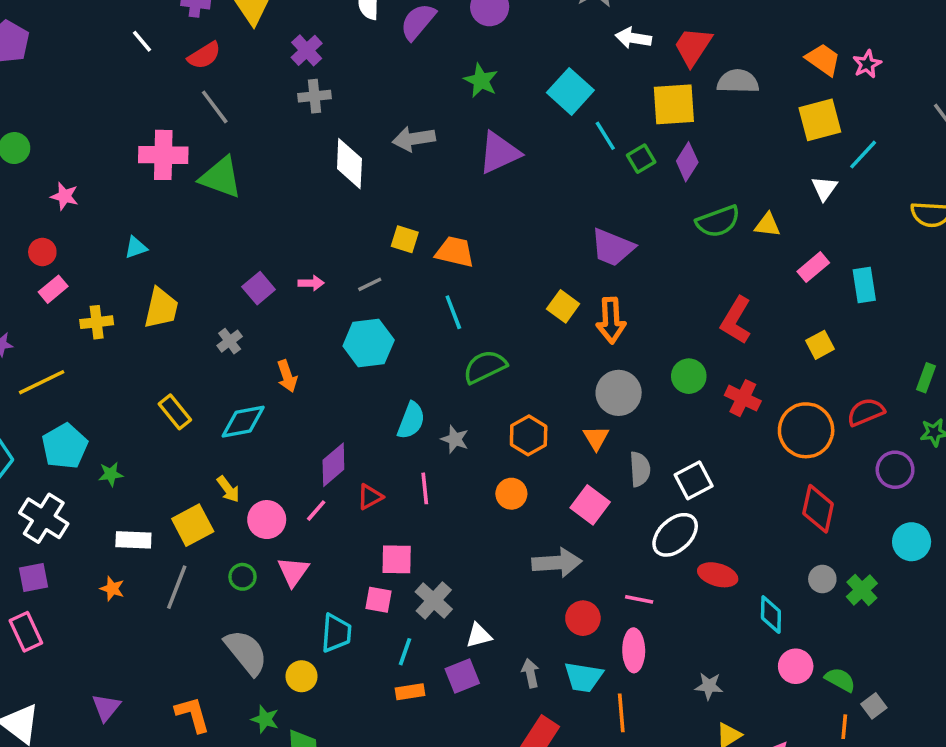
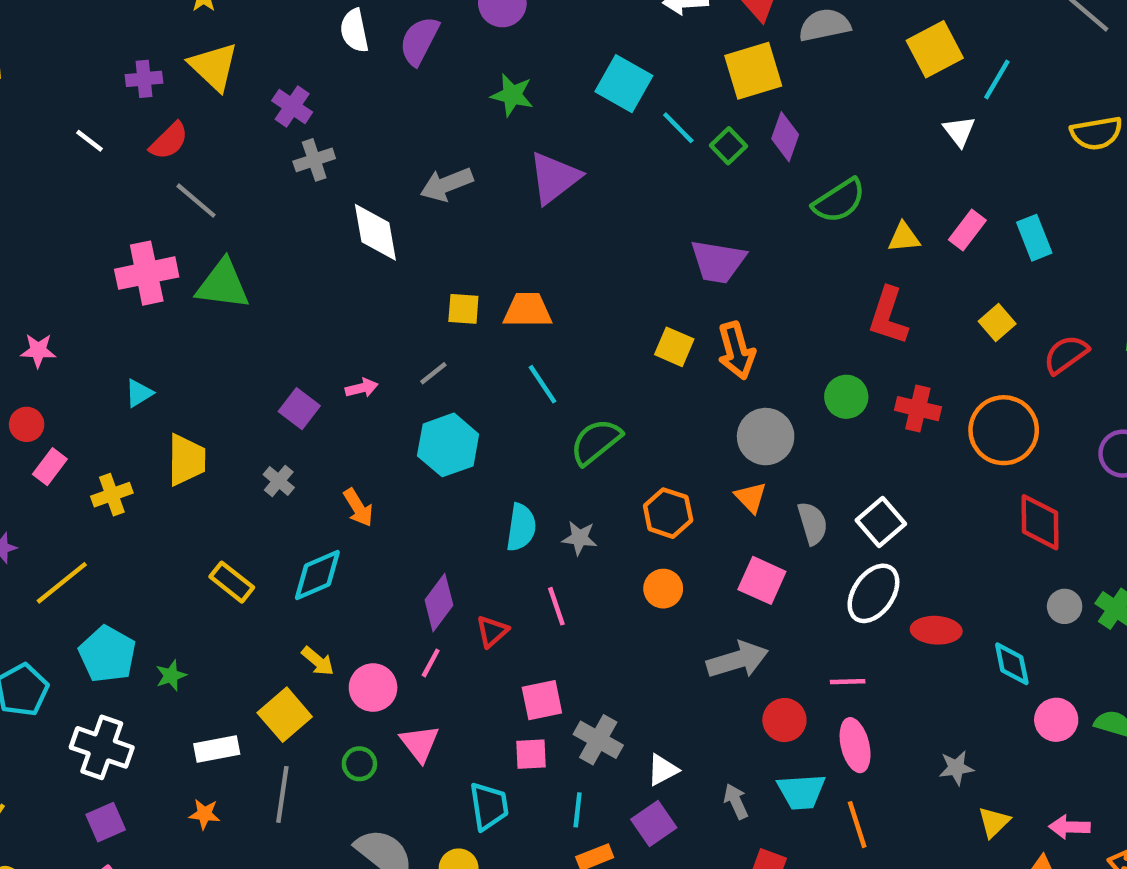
yellow triangle: (767, 225) -> (904, 237), moved
red semicircle: (866, 412) -> (1066, 354), moved

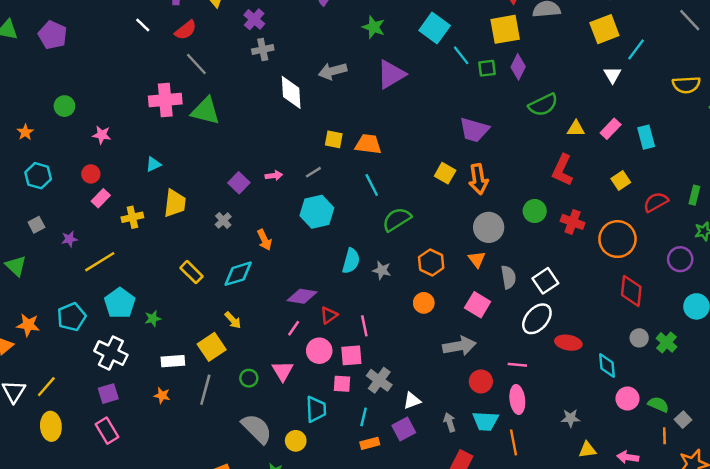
green square: (728, 146) -> (487, 68), turned 30
purple diamond: (439, 603) -> (302, 296), turned 56
pink line: (556, 606) -> (364, 326), moved
pink circle: (373, 688) -> (319, 351), moved
yellow triangle: (994, 822) -> (587, 450), turned 30

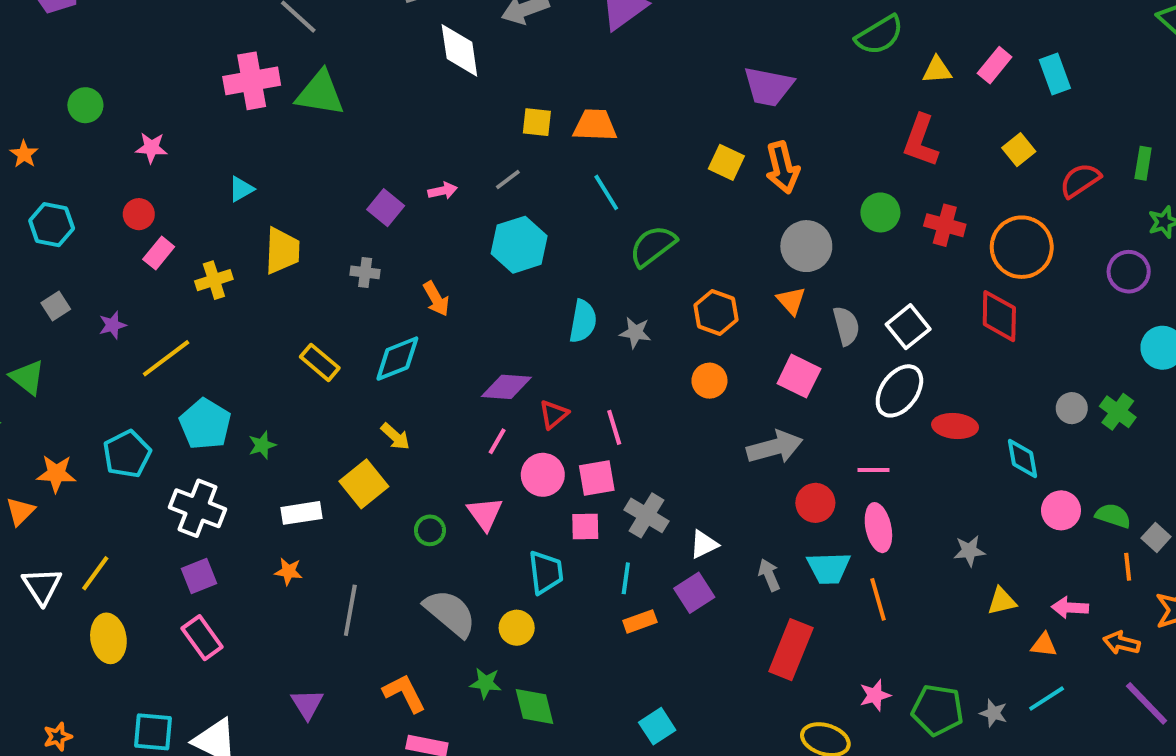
gray cross: (223, 220) -> (365, 272), turned -35
red diamond: (631, 291) -> (999, 316), moved
gray line: (205, 390) -> (350, 610), moved

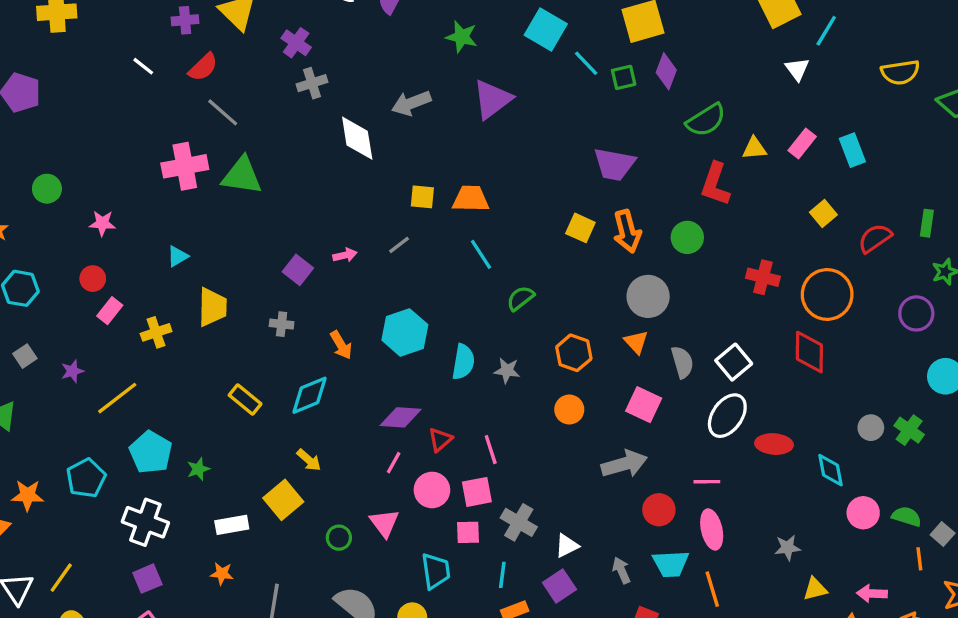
red L-shape: (921, 141) -> (715, 184), moved
green circle: (880, 212) -> (687, 237), moved
cyan hexagon: (519, 245) -> (405, 332), moved
green semicircle: (653, 246) -> (520, 298), size x0.7

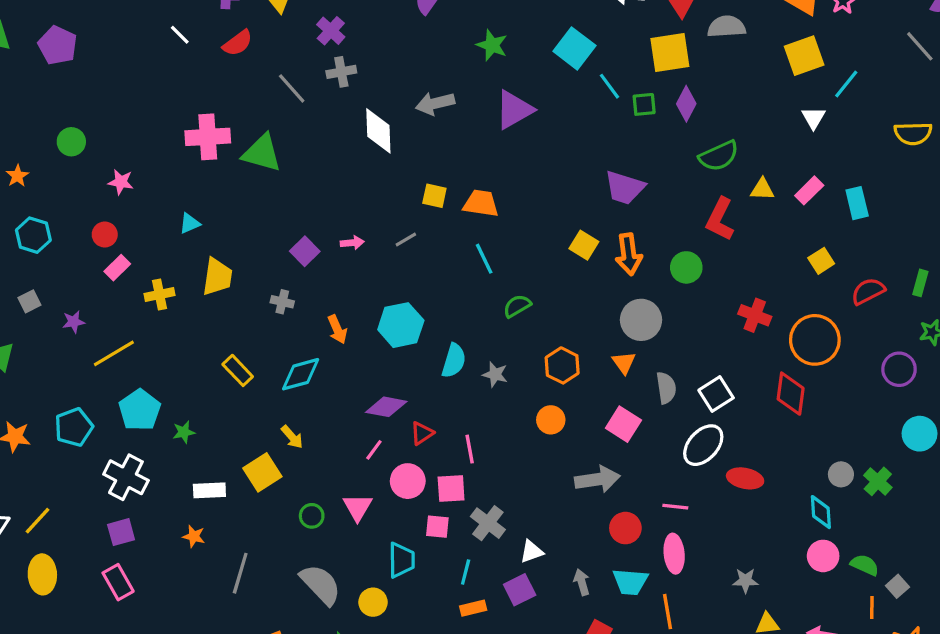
gray line: (223, 112) -> (292, 88), moved
cyan diamond: (830, 470) -> (821, 512), moved

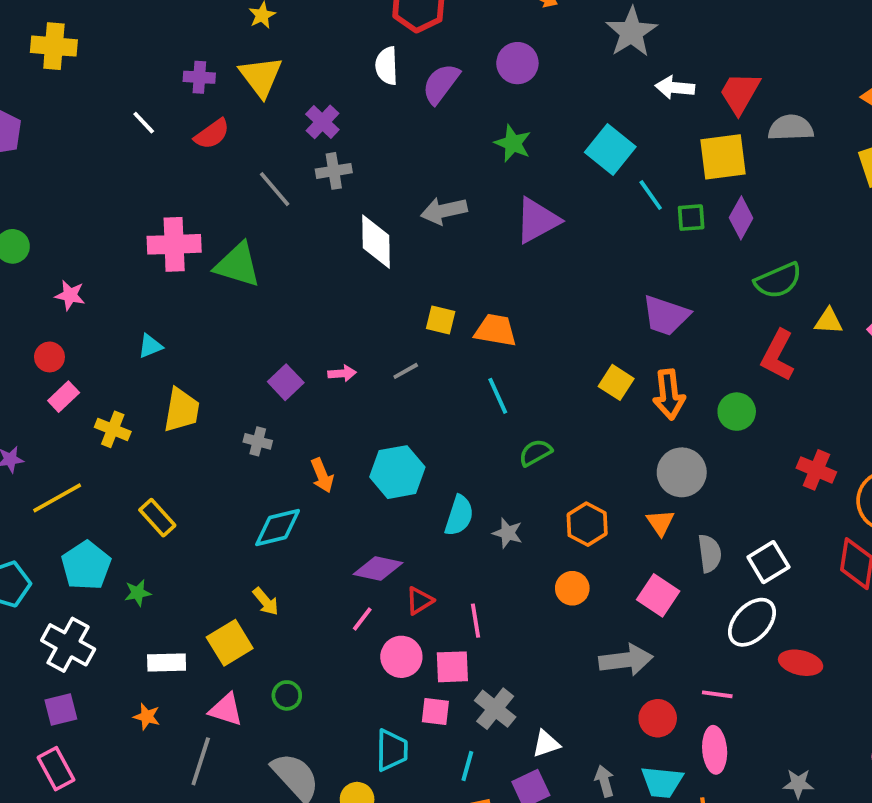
yellow cross: (160, 294) -> (113, 429), turned 32
yellow rectangle: (238, 370) -> (157, 518), moved
pink triangle: (358, 507) -> (226, 710), moved, turned -44

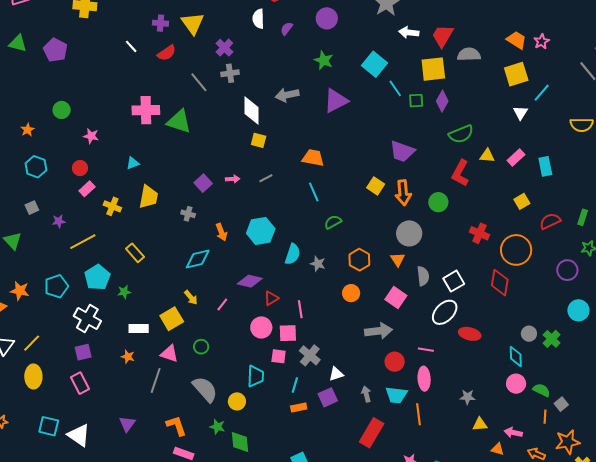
purple semicircle: (441, 84) -> (287, 29), size x0.6
yellow square: (441, 320) -> (259, 140), moved
pink line: (362, 619) -> (222, 305), moved

